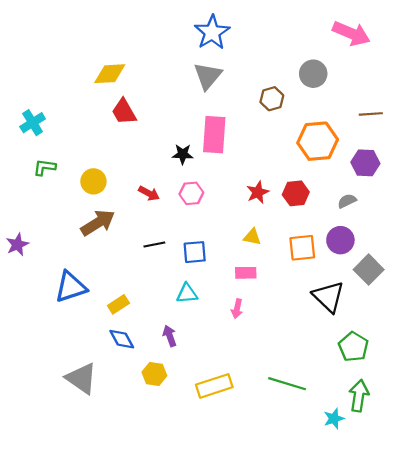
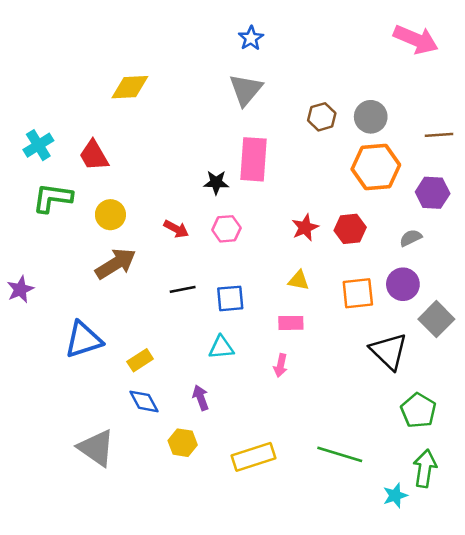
blue star: (212, 32) -> (251, 38), size x0.6
gray circle: (313, 74) -> (371, 117), moved
red trapezoid: (124, 112) -> (94, 155), moved
green L-shape: (45, 167) -> (52, 198), size x1.5

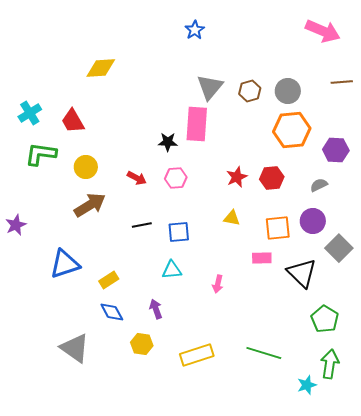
gray triangle: (246, 90) -> (210, 87), moved
brown line: (439, 135) -> (342, 82), moved
pink rectangle: (291, 323) -> (262, 258), moved

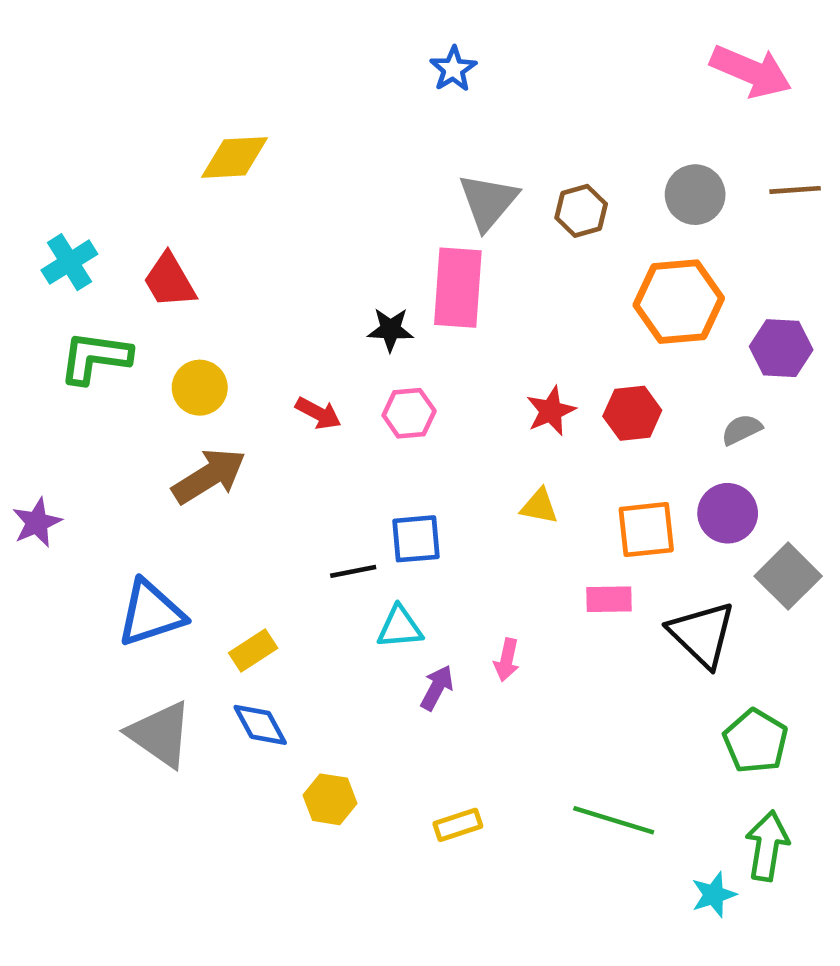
gray circle: (288, 91) -> (695, 195), moved
black line: (142, 225) -> (353, 571), moved
purple arrow: (156, 309) -> (437, 688), moved, turned 48
gray triangle: (75, 348) -> (160, 734), moved
yellow rectangle: (197, 355) -> (458, 825), size x0.6

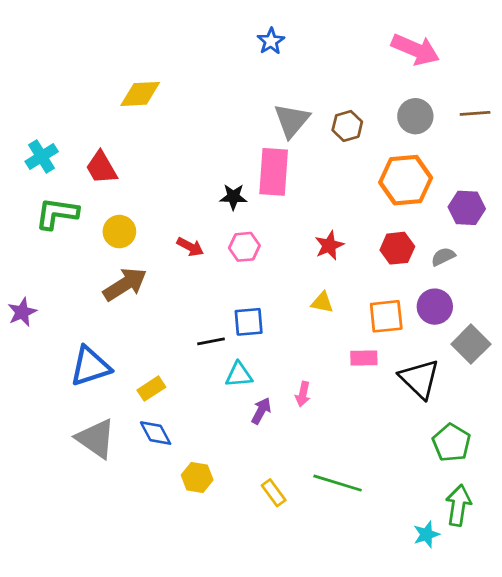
pink arrow: (751, 71) -> (415, 50), moved
red hexagon: (632, 413) -> (397, 248), moved
green line: (614, 820) -> (338, 483), moved
yellow rectangle: (458, 825) -> (274, 493), turned 72

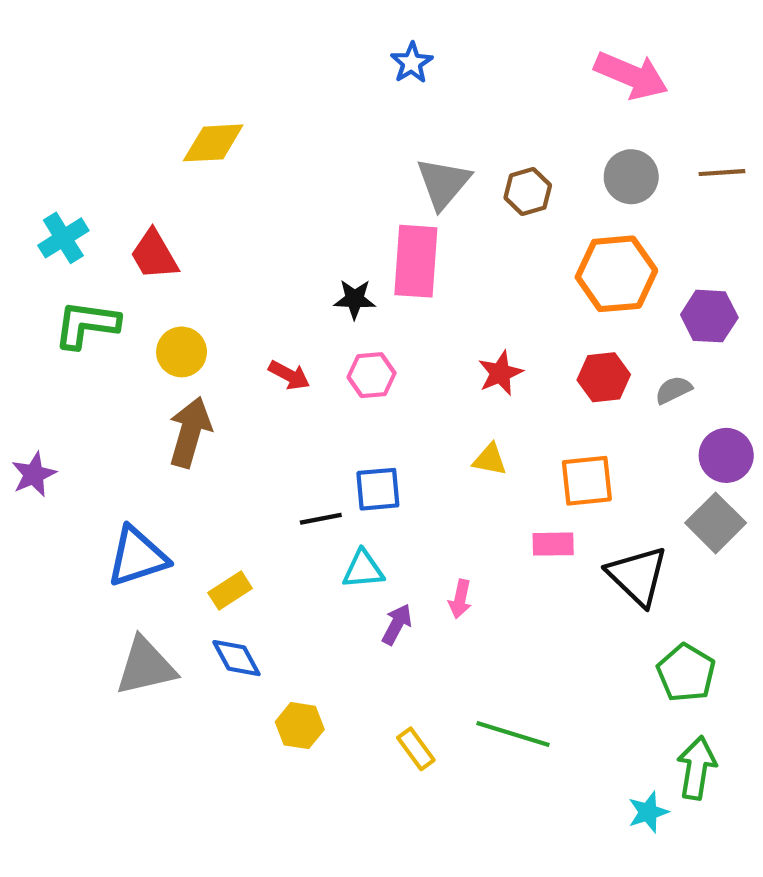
brown arrow: (125, 284) -> (190, 432), turned -42
purple circle: (435, 307) -> (726, 455), moved
gray triangle: (96, 439) -> (146, 666), turned -48

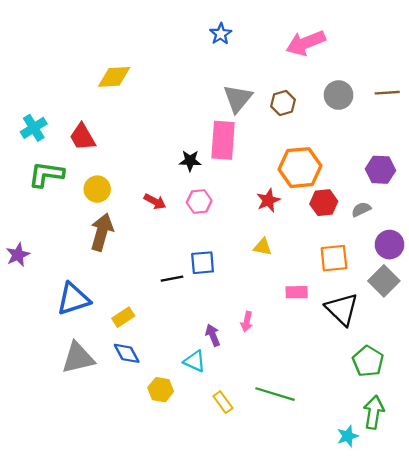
pink arrow: (631, 75) -> (306, 43), moved, turned 135
orange hexagon: (616, 274) -> (300, 168), moved
orange square: (587, 481) -> (334, 258), moved
cyan triangle: (363, 569) -> (195, 361), moved, turned 30
purple arrow: (397, 624) -> (213, 335), turned -50

